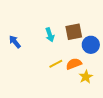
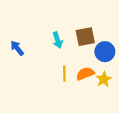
yellow line: (56, 64) -> (64, 74), turned -64
yellow star: (86, 77) -> (104, 79), moved

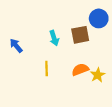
blue circle: (105, 52) -> (99, 18), moved
yellow line: (64, 74) -> (47, 68), moved

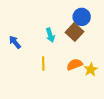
blue circle: (99, 18) -> (82, 17), moved
brown square: (80, 35) -> (75, 32), turned -36

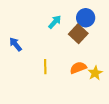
cyan arrow: (50, 35) -> (55, 22), moved, turned -120

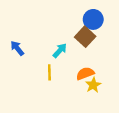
cyan arrow: (55, 22) -> (60, 50), moved
yellow star: (95, 73) -> (93, 85), moved

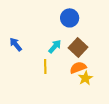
blue circle: (93, 19) -> (70, 18), moved
brown square: (85, 37) -> (78, 48), moved

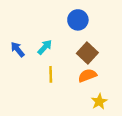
cyan arrow: (55, 46) -> (45, 47), moved
yellow star: (85, 78) -> (99, 101), moved

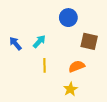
brown square: (87, 53) -> (89, 41), moved, turned -30
yellow star: (99, 101) -> (70, 89), moved

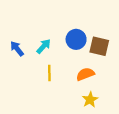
blue circle: (68, 18) -> (76, 39), moved
yellow star: (70, 89) -> (90, 100), moved

